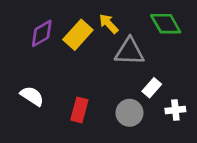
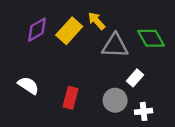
green diamond: (166, 24) -> (151, 38), moved
white cross: (175, 110) -> (144, 111), moved

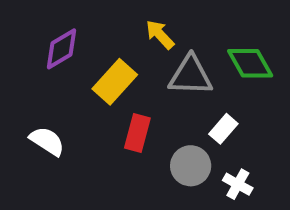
yellow rectangle: (69, 31) -> (115, 82), moved
red rectangle: (70, 98) -> (137, 133), moved
white cross: (144, 111) -> (238, 184), turned 35

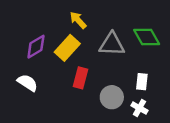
yellow arrow: (160, 35) -> (78, 20), moved
purple diamond: (61, 49) -> (36, 47), moved
white rectangle: (223, 129) -> (142, 82), moved, turned -35

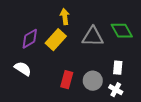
yellow arrow: (78, 20) -> (65, 17), turned 35
red rectangle: (80, 78) -> (67, 80), moved

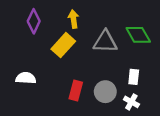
purple diamond: (30, 39) -> (34, 21), moved, turned -35
white semicircle: (23, 69) -> (26, 78), turned -30

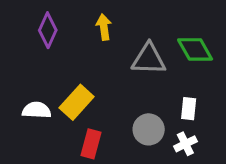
yellow rectangle: (63, 45) -> (77, 102), moved
red rectangle: (76, 91) -> (91, 144), moved
white cross: (131, 102) -> (185, 144), turned 35

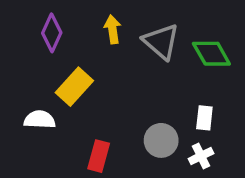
gray triangle: (149, 59) -> (161, 42), moved, turned 39
yellow rectangle: (77, 102) -> (74, 87), moved

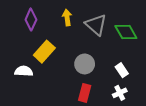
white rectangle: (204, 118) -> (122, 70), turned -40
gray circle: (161, 140) -> (85, 64), moved
red rectangle: (99, 156) -> (85, 93), moved

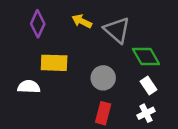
yellow arrow: (67, 18) -> (82, 21), turned -56
green diamond: (126, 32) -> (146, 56), moved
yellow rectangle: (44, 52) -> (54, 63), turned 50

